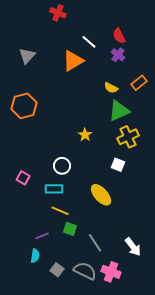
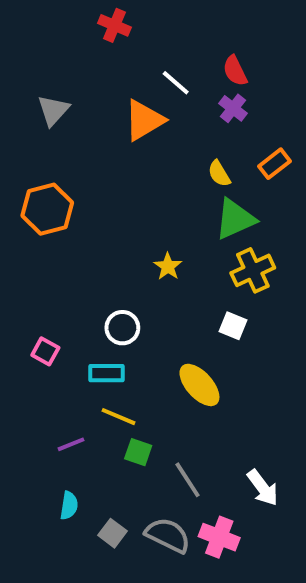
yellow semicircle: (111, 88) -> (219, 174), turned 32
purple line: (42, 236) -> (71, 444), moved

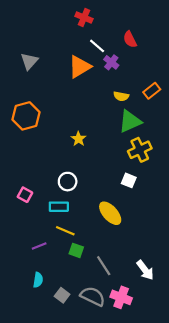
red cross: (114, 25) -> (84, 17), moved
purple cross: (233, 108) -> (111, 62), moved
yellow semicircle: (219, 174) -> (121, 96), turned -48
yellow star: (168, 266) -> (78, 139), moved

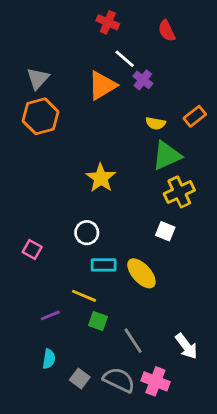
red semicircle: (130, 39) -> (167, 31), moved
orange hexagon: (26, 116) -> (40, 116), moved
yellow star: (78, 139) -> (101, 178), size x1.5
cyan rectangle: (59, 207) -> (104, 265), moved

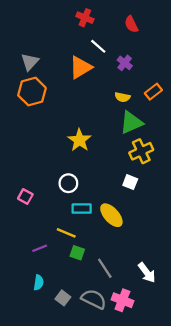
purple cross: (143, 80) -> (125, 63), moved

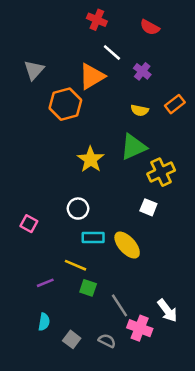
red semicircle: (131, 24) -> (150, 27), turned -35
orange hexagon: (32, 92) -> (65, 104), moved
green triangle: (131, 123) -> (133, 147), moved
gray semicircle: (94, 299) -> (107, 341), size x0.6
pink cross: (122, 300) -> (140, 328), moved

